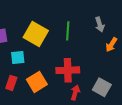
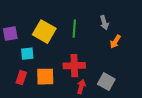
orange square: (37, 82) -> (45, 77), turned 30

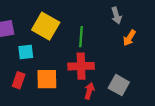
green line: (74, 29) -> (81, 37), moved

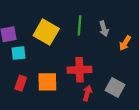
gray arrow: (116, 15) -> (104, 29), moved
green line: (81, 37) -> (79, 25), moved
cyan square: (26, 52) -> (18, 53), moved

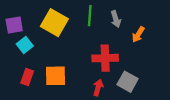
cyan square: (18, 53) -> (25, 45), turned -32
red cross: (79, 70) -> (105, 58), moved

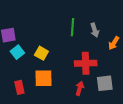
yellow square: (54, 23) -> (41, 53), moved, size x0.6
red rectangle: (27, 77) -> (19, 87), moved, turned -32
gray square: (128, 82) -> (105, 83), turned -36

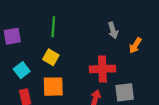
green line: (73, 27) -> (53, 27), moved
cyan square: (17, 52) -> (22, 70), moved

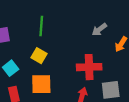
gray arrow: (113, 30) -> (99, 29), turned 70

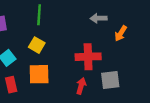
gray arrow: (99, 29) -> (99, 18), turned 35

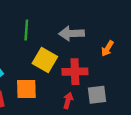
gray arrow: (99, 18) -> (71, 33), moved, size x1.5
yellow square: (37, 45) -> (45, 60), moved, size x1.5

